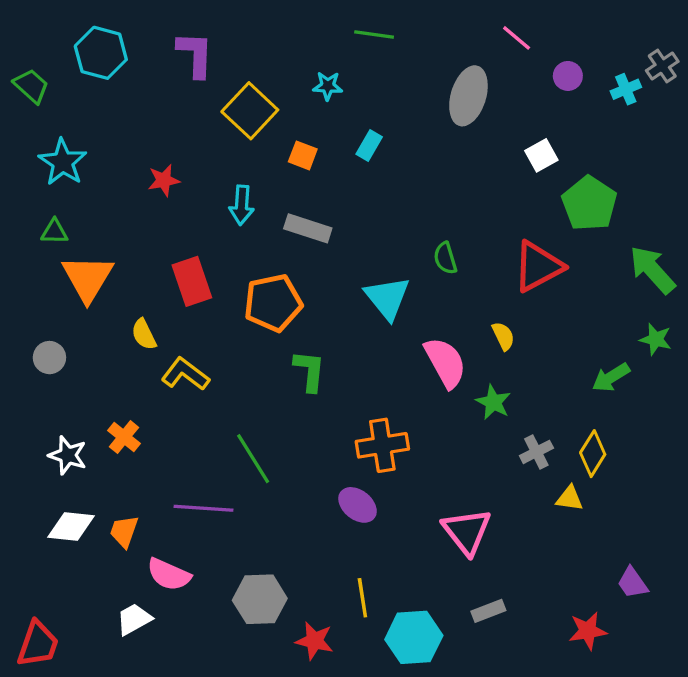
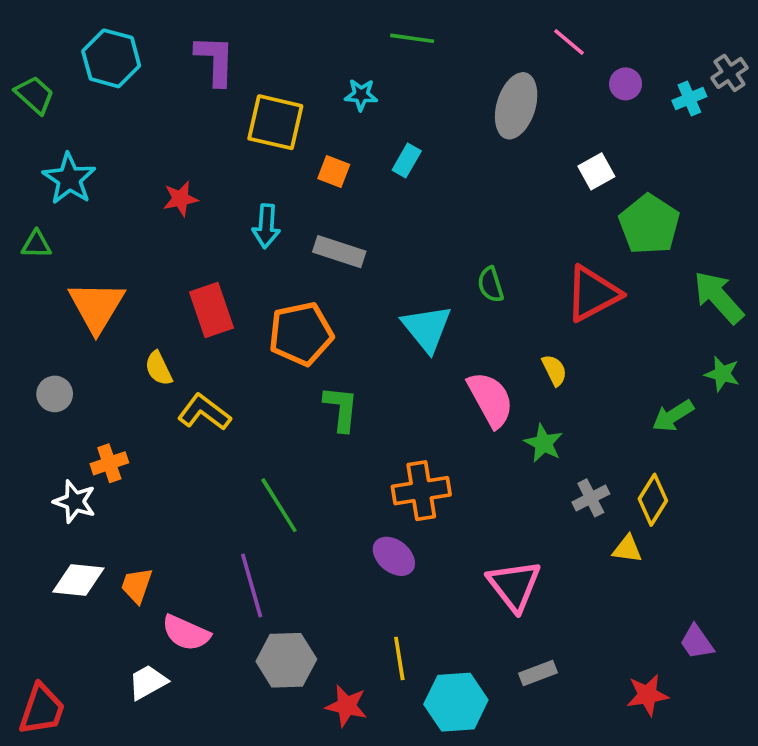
yellow square: (250, 111) -> (275, 122), turned -30
green triangle: (54, 232) -> (36, 244), moved
orange cross: (124, 437) -> (109, 463), moved, turned 32
purple line: (203, 508) -> (252, 585), moved, turned 70

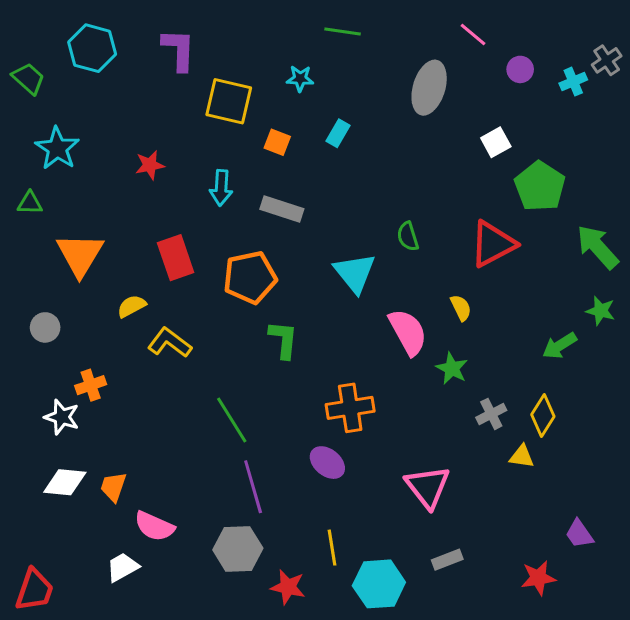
yellow semicircle: (159, 368) -> (132, 306), turned 88
purple line: (252, 585) -> (253, 487), moved

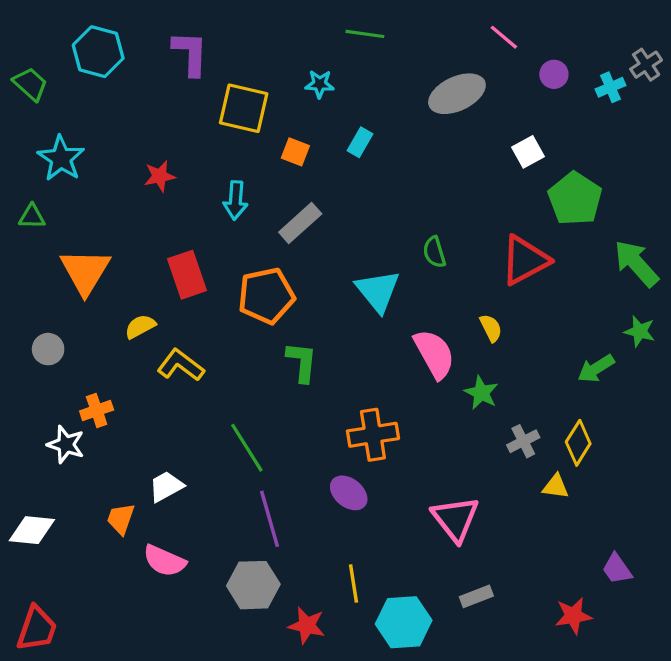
gray ellipse: (429, 88) -> (457, 94), turned 48
gray rectangle: (282, 209) -> (300, 223), turned -60
white diamond: (65, 482) -> (32, 530), moved
white trapezoid: (122, 567) -> (166, 486), moved

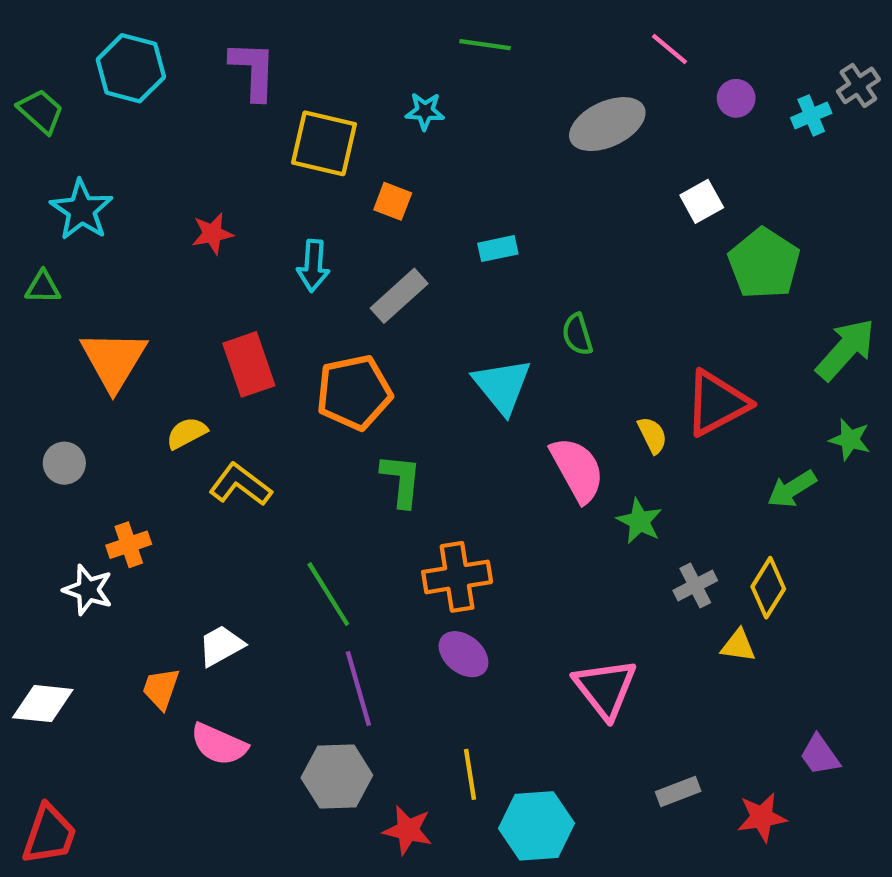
cyan rectangle: (360, 142) -> (498, 249), moved, turned 48
red triangle: (525, 260) -> (717, 403), moved
green arrow: (636, 263) -> (846, 349), turned 84
orange cross: (373, 435) -> (457, 577), moved
gray rectangle: (476, 596) -> (678, 792), moved

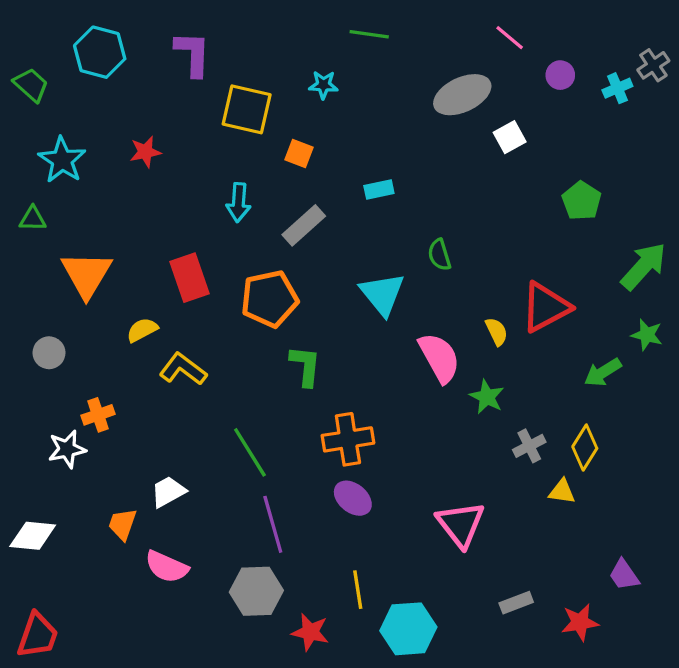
white square: (702, 201) -> (510, 137), moved
red star: (212, 234) -> (145, 152), moved
green pentagon: (764, 264) -> (582, 201), size x0.7
white star: (88, 590) -> (67, 449), turned -30

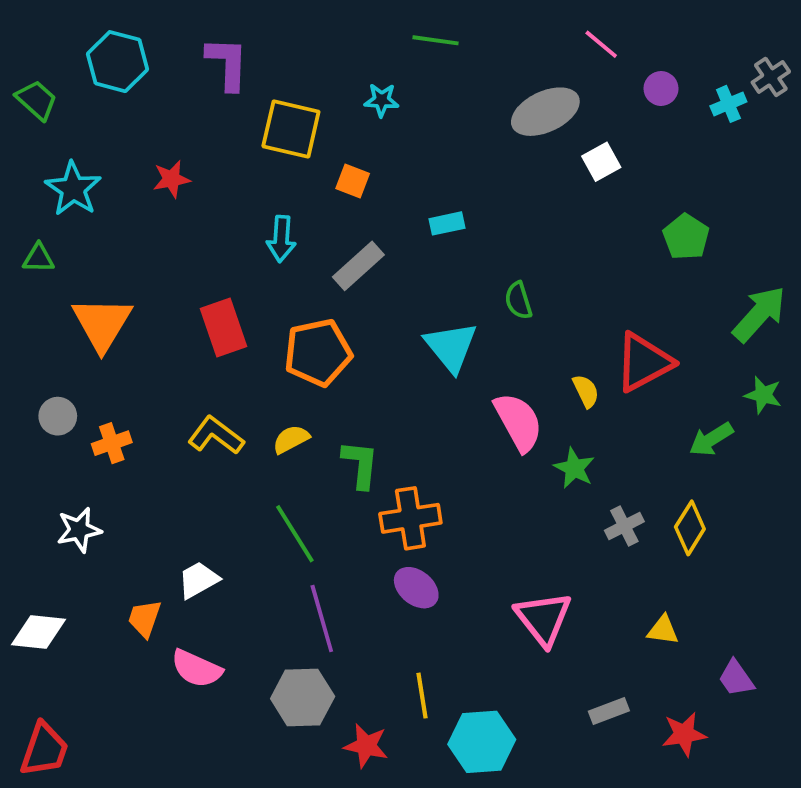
yellow semicircle: (142, 330) -> (291, 439), moved
green L-shape: (305, 366) -> (360, 464), moved
orange cross: (98, 415) -> (112, 443), moved
yellow triangle: (562, 492) -> (663, 630), moved

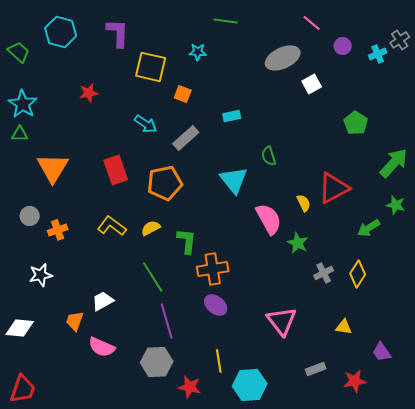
cyan star: (73, 189) -> (23, 104), moved
cyan arrow: (281, 239) -> (146, 124), turned -60

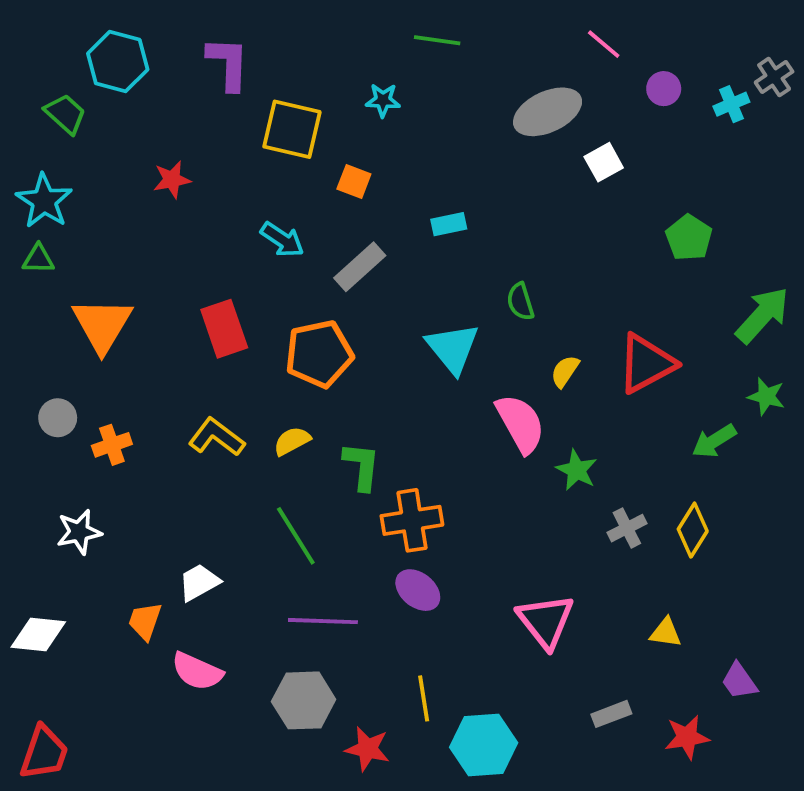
green trapezoid: (19, 52) -> (65, 114), moved
yellow semicircle: (304, 203) -> (565, 371), moved, turned -120
purple line: (167, 321) -> (323, 621), turned -72

